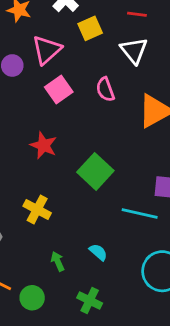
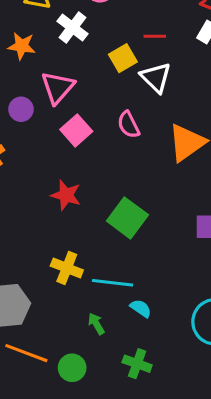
yellow square: (90, 28) -> (123, 58), moved
cyan line: (140, 213) -> (113, 283), moved

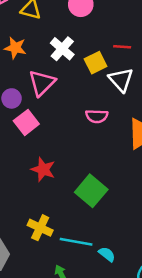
white cross: (72, 27) -> (62, 49), moved
pink semicircle: (128, 125) -> (97, 116), turned -65
pink square: (76, 130) -> (26, 122), moved
cyan semicircle: (141, 308) -> (107, 254), moved

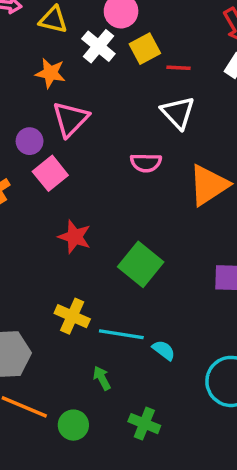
orange star: (15, 48) -> (50, 73), moved
white cross: (62, 49) -> (98, 46), moved
yellow square: (96, 63) -> (145, 49), moved

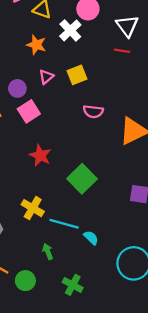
yellow square: (145, 49) -> (77, 75), moved
white triangle: (178, 113) -> (127, 26), moved
pink triangle: (70, 119) -> (46, 77), size x0.6

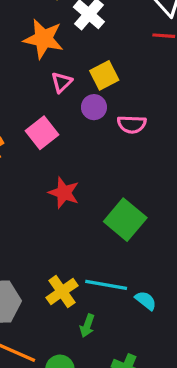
orange star: (36, 45) -> (43, 39), size x1.4
purple circle: (17, 88) -> (94, 107), moved
yellow cross: (33, 208) -> (62, 292), moved, turned 30
green arrow: (48, 252) -> (87, 326), turned -133

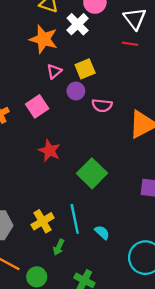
cyan line: (106, 285) -> (75, 219), turned 64

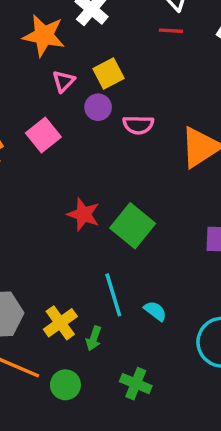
red star: (49, 151) -> (84, 214), moved
yellow cross: (43, 221) -> (60, 323), moved

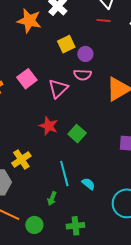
pink triangle: (64, 81) -> (58, 89), moved, size x1.5
purple circle: (98, 107) -> (85, 54), moved
green square: (133, 226) -> (77, 134), size x0.7
yellow cross: (60, 323) -> (21, 159), moved
green cross: (136, 384) -> (75, 226), turned -30

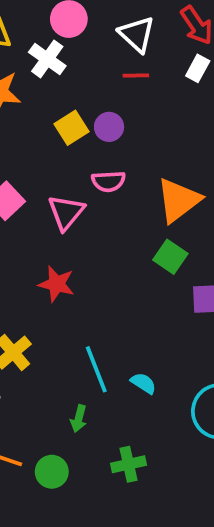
purple circle: (85, 54) -> (109, 127), moved
green square: (77, 134) -> (170, 257), moved

